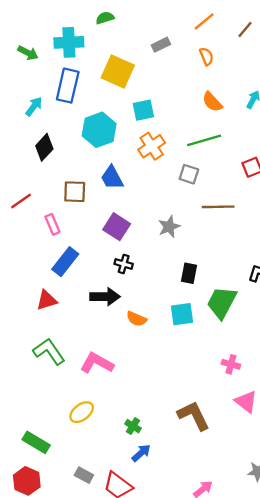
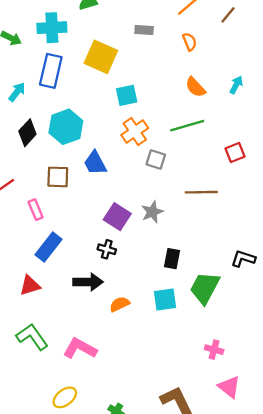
gray rectangle: (161, 45) -> (144, 30), turned 30
cyan hexagon: (99, 130) -> (66, 127), moved
gray square: (189, 174) -> (156, 159), moved
purple square: (117, 227) -> (117, 217), moved
orange semicircle: (136, 319) -> (120, 304), turned 132

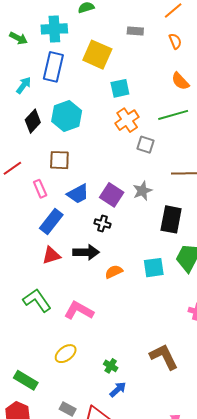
blue trapezoid: (95, 163) -> (78, 194), moved, turned -90
black rectangle: (172, 259) -> (171, 219), moved, size x1.5
red triangle: (30, 285) -> (51, 255), moved

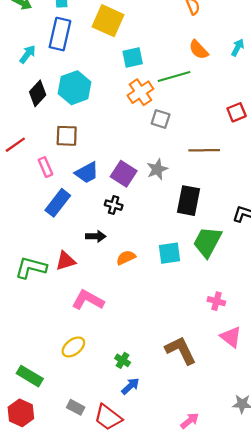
green line: (173, 115) -> (174, 77), moved
black arrow: (86, 252) -> (96, 236), size x0.7
red triangle: (51, 255) -> (66, 261), moved
green L-shape: (37, 300) -> (31, 268), moved, turned -40

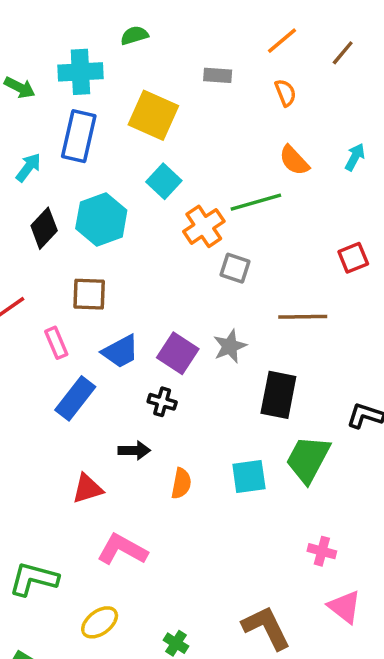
cyan square: (133, 58) -> (164, 181), moved, turned -35
orange semicircle: (126, 258) -> (181, 483), turned 126
green L-shape: (31, 268) -> (34, 579), moved

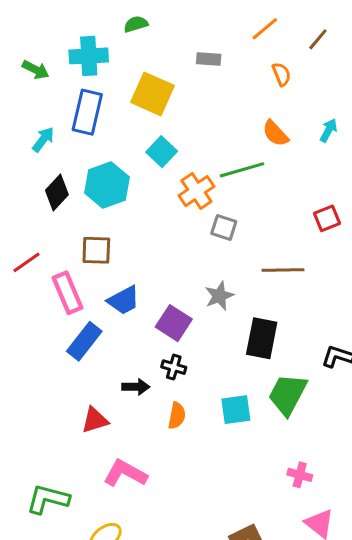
orange semicircle: (285, 93) -> (281, 74), moved
pink rectangle: (56, 343) -> (67, 293), size x1.5
purple square: (178, 353) -> (174, 323), moved
black cross: (162, 402) -> (174, 367), moved

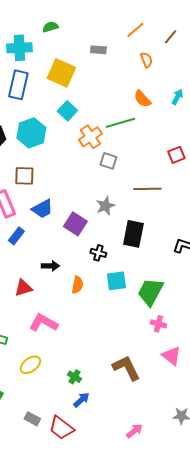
blue rectangle: (84, 341) -> (16, 236), size x0.7
black cross: (174, 367) -> (98, 253), moved
green trapezoid: (288, 394) -> (150, 292), moved

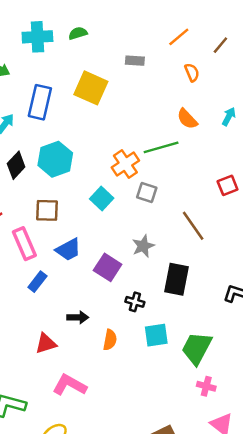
cyan cross: (19, 48) -> (37, 37), moved
cyan square: (67, 111) -> (102, 198), moved
brown line: (147, 189) -> (193, 226), turned 56

